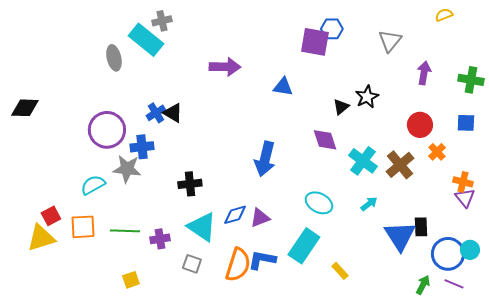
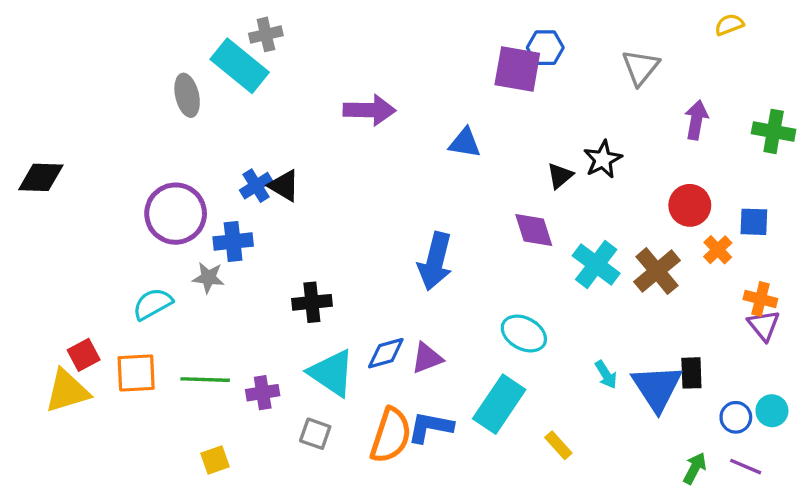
blue square: (466, 123) -> (754, 222), moved
gray star: (127, 169) -> (208, 278), size x0.7
cyan arrow: (369, 204) -> (606, 375), moved, turned 96
blue circle: (448, 254) -> (736, 417), size x0.6

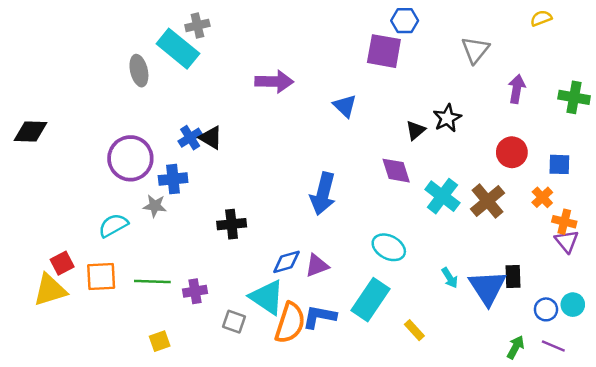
blue hexagon: (545, 48) -> (405, 21), moved
blue triangle: (465, 143) -> (345, 106), turned 35
orange cross: (718, 250) -> (542, 197), moved
cyan triangle: (332, 373) -> (267, 297), moved

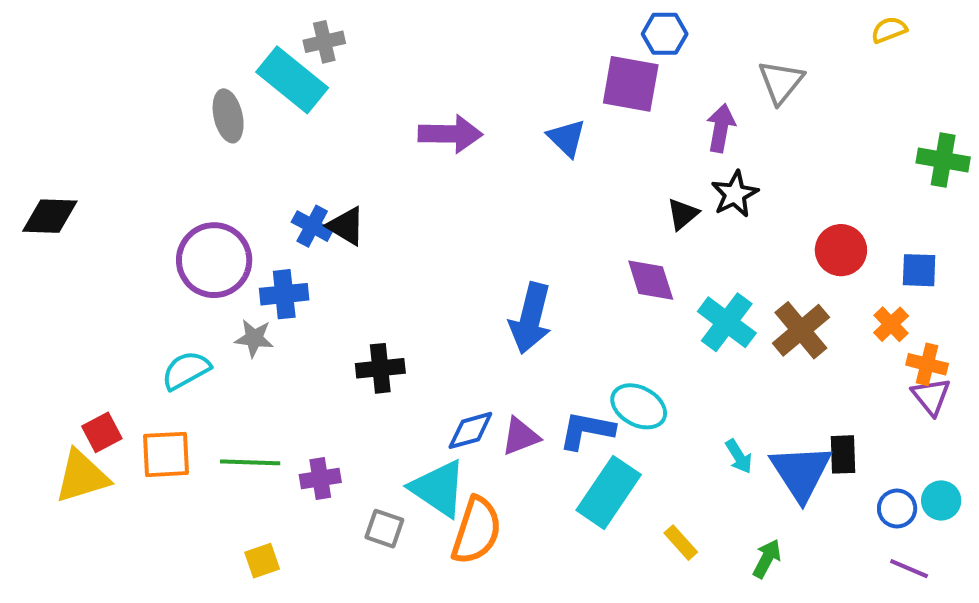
purple arrow: (517, 89) -> (721, 128), moved
blue triangle: (345, 106) -> (567, 138), moved
blue cross: (190, 138) -> (312, 226), turned -30
blue L-shape: (319, 317) -> (587, 430), moved
green arrow: (516, 347) -> (767, 559), moved

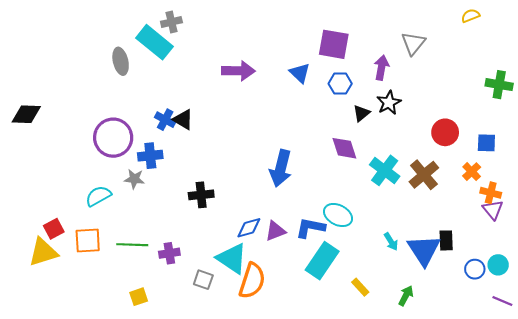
blue hexagon: (665, 34) -> (340, 84), moved
purple line: (909, 569) -> (502, 301), moved

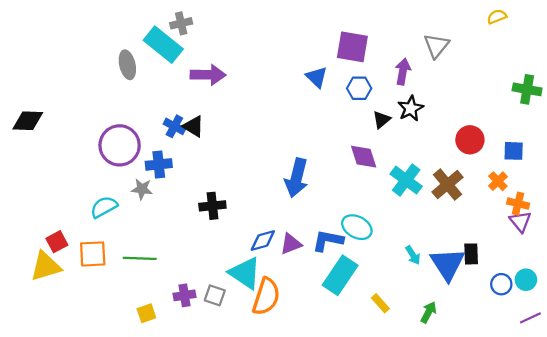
purple arrow: (238, 71) -> (208, 75), moved
purple cross: (169, 253) -> (184, 295), moved
purple line: (502, 301) -> (530, 318), turned -48

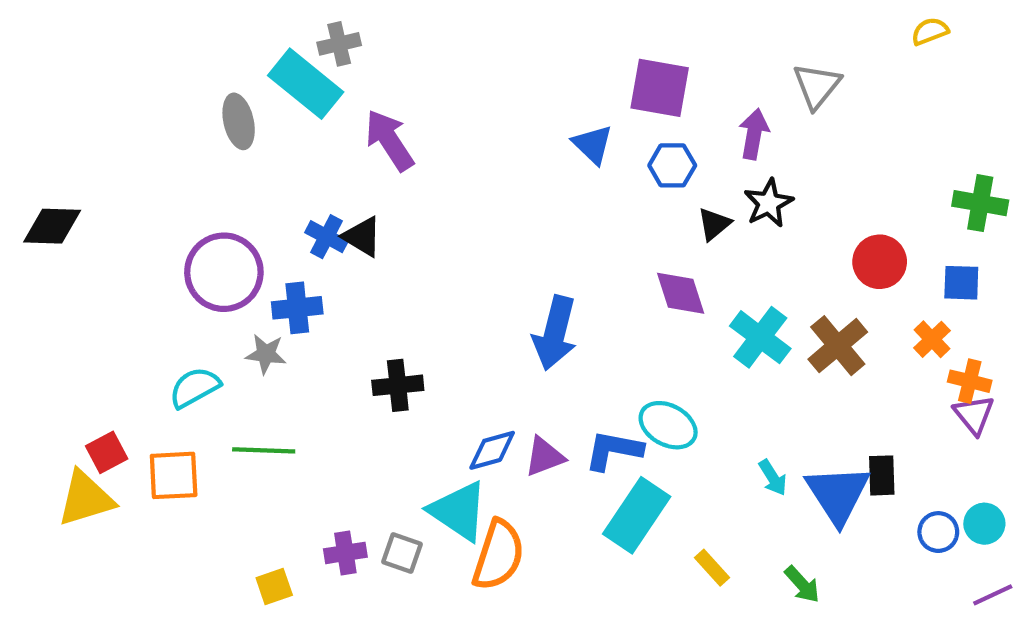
purple arrow: (208, 75) -> (389, 140), turned -124
green cross: (527, 89) -> (980, 203), moved
green line: (140, 258) -> (264, 450), moved
green arrow: (429, 312) -> (802, 584), turned 110

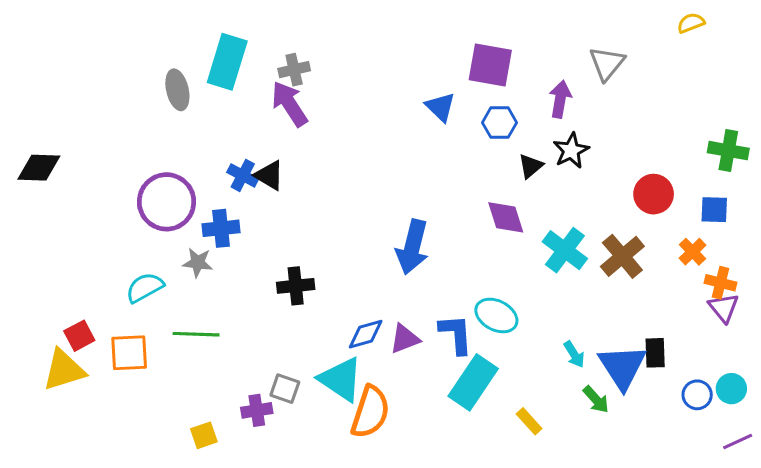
gray cross: (339, 44) -> (294, 70), moved
cyan rectangle: (306, 84) -> (227, 62), turned 68
blue L-shape: (614, 450) -> (456, 334), turned 75
gray square: (402, 553) -> (285, 389), moved
green arrow: (802, 584) -> (596, 399), moved

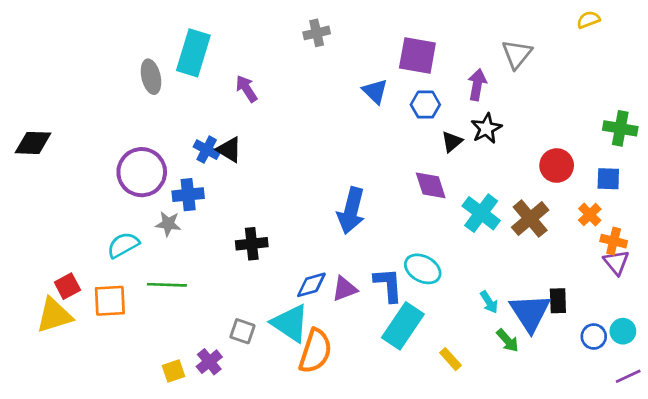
gray cross: (294, 70) -> (317, 33), moved
purple arrow: (289, 104) -> (246, 89), size x0.7
purple cross: (257, 410) -> (209, 362), moved, turned -30

